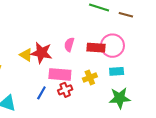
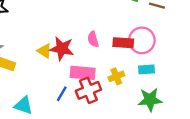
pink semicircle: (69, 45) -> (93, 39), turned -32
red cross: (65, 90) -> (88, 90), size x1.5

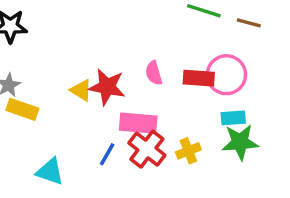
yellow cross: (116, 76) -> (188, 151), moved
red cross: (88, 90) -> (147, 149), turned -30
green star: (150, 100) -> (240, 142), moved

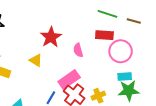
red rectangle: (199, 78) -> (104, 35), moved
red star: (107, 87) -> (51, 37), moved, turned 30
pink rectangle: (138, 123) -> (69, 80), turned -40

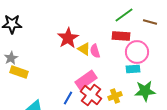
green line: (107, 14) -> (124, 15), turned -54
yellow triangle: (36, 60) -> (84, 49), moved
cyan rectangle: (125, 76) -> (133, 69), moved

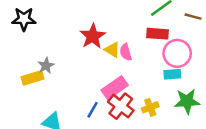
gray star: (11, 58) -> (46, 66), moved
yellow rectangle: (19, 72) -> (32, 78), turned -36

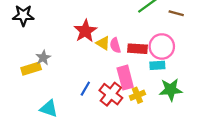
red rectangle: (158, 34) -> (137, 49), moved
pink rectangle: (115, 88) -> (125, 78), moved, turned -70
blue line: (93, 110) -> (85, 89), moved

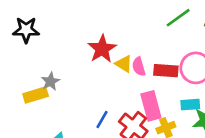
cyan rectangle: (157, 65) -> (190, 105), moved

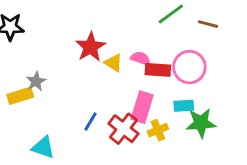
pink semicircle: (139, 67) -> (141, 58), moved, turned 126
pink rectangle: (151, 106) -> (142, 107), turned 32

